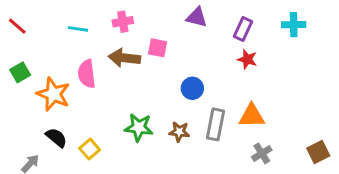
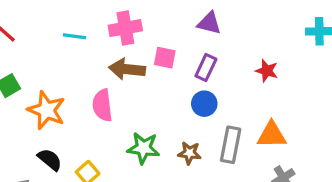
pink cross: (123, 22) -> (125, 28), size x1.4
purple rectangle: (243, 29) -> (206, 67), moved
pink semicircle: (87, 74) -> (102, 105), moved

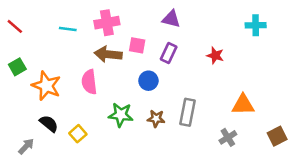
blue circle: (204, 104) -> (148, 81), moved
orange triangle: (272, 135) -> (243, 105), moved

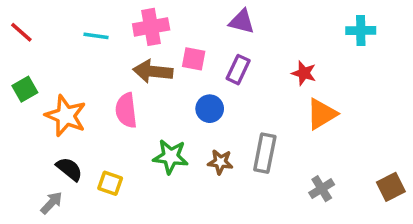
orange triangle: (243, 105) -> (322, 114), moved, turned -30
yellow square: (78, 134) -> (110, 183), turned -30
gray arrow: (26, 146) -> (52, 203), moved

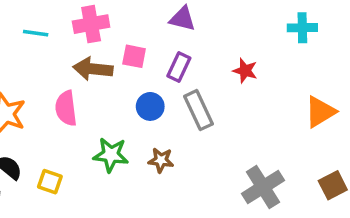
orange triangle: (322, 114) -> (320, 112), moved
gray rectangle: (265, 153) -> (199, 110), moved, turned -36
gray cross: (322, 189) -> (263, 187), size x1.6

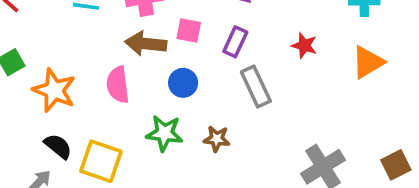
blue circle: (150, 106) -> (183, 83), moved
orange triangle: (320, 112) -> (368, 62), moved
yellow square: (50, 182) -> (101, 161), size x1.6

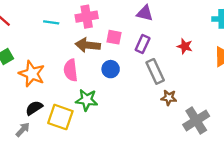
green star: (164, 133) -> (87, 100), moved
brown star: (217, 139) -> (169, 98), moved
black semicircle: (58, 146) -> (34, 108), turned -72

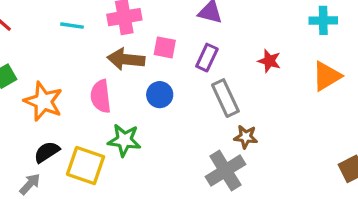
gray cross: (196, 120) -> (225, 171), moved

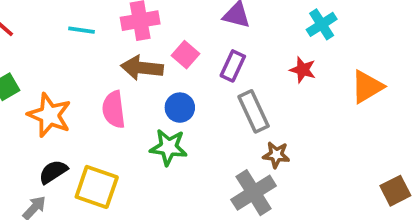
cyan cross: (323, 20) -> (322, 24), moved, turned -32
pink square: (165, 47) -> (186, 55), turned 30
green star: (124, 140) -> (169, 147), moved

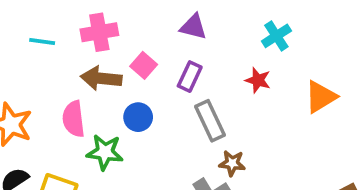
green star: (169, 147) -> (105, 152), moved

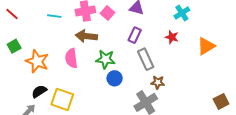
pink square: (144, 65) -> (107, 13), moved
blue circle: (138, 117) -> (115, 78), moved
green star: (105, 152) -> (105, 59), moved

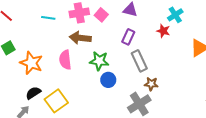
red star: (172, 37) -> (163, 31), moved
yellow square: (62, 99) -> (56, 101), turned 35

